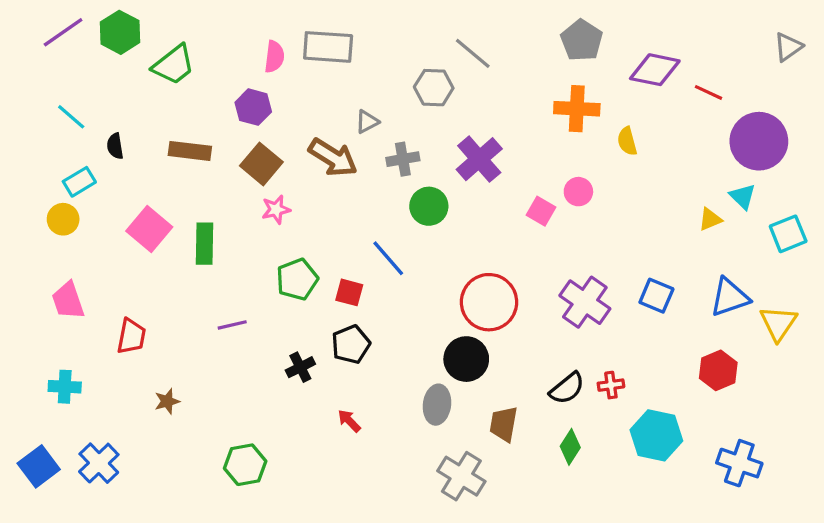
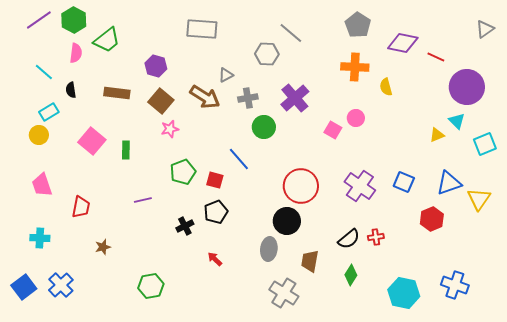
pink semicircle: (274, 57) -> (76, 53), moved
green rectangle: (204, 244) -> (126, 150), size x0.7
red hexagon: (718, 370) -> (432, 219), moved
cyan hexagon: (656, 435) -> (404, 293), moved

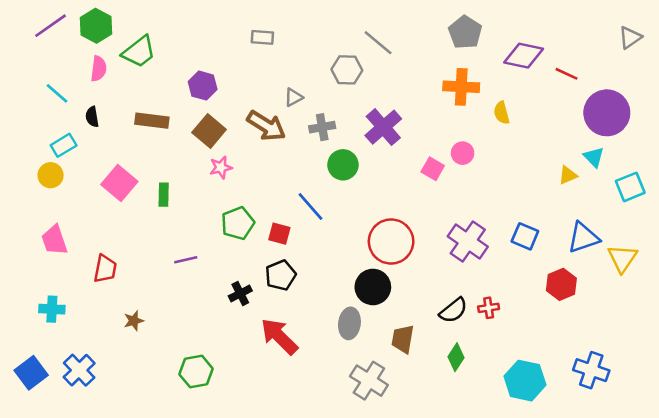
gray rectangle: (202, 29) -> (262, 37), size x0.6
red arrow: (215, 259) -> (279, 336), size x2.0

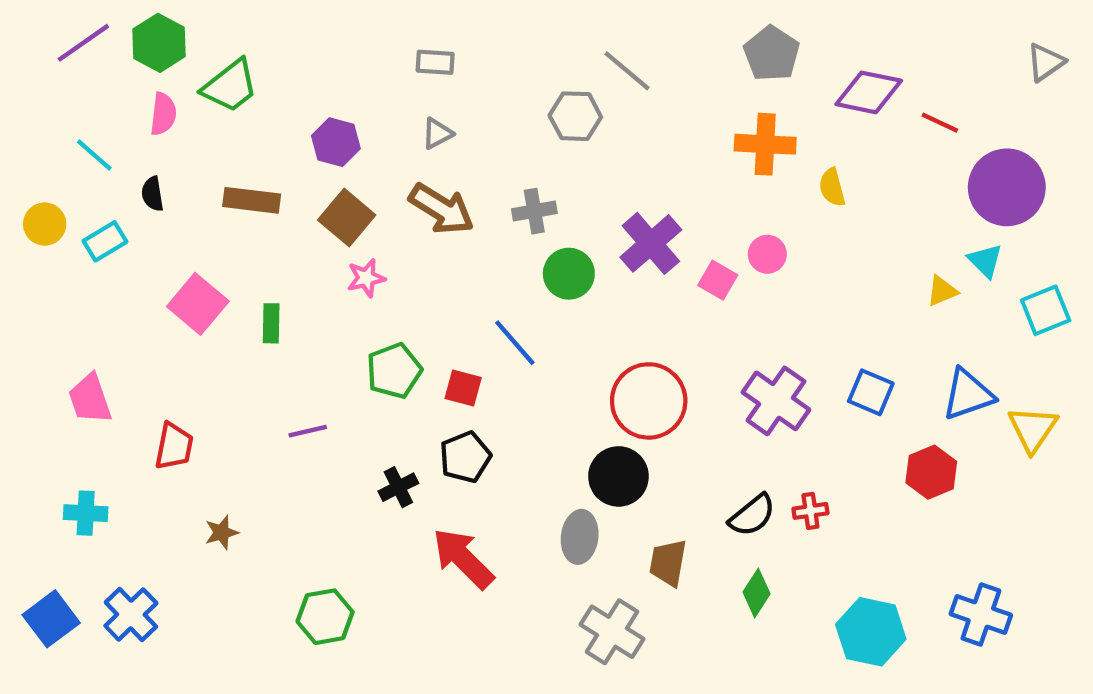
gray triangle: (294, 97) -> (437, 133), moved
purple cross: (383, 127) -> (651, 243), moved
yellow circle: (51, 175) -> (45, 224), moved

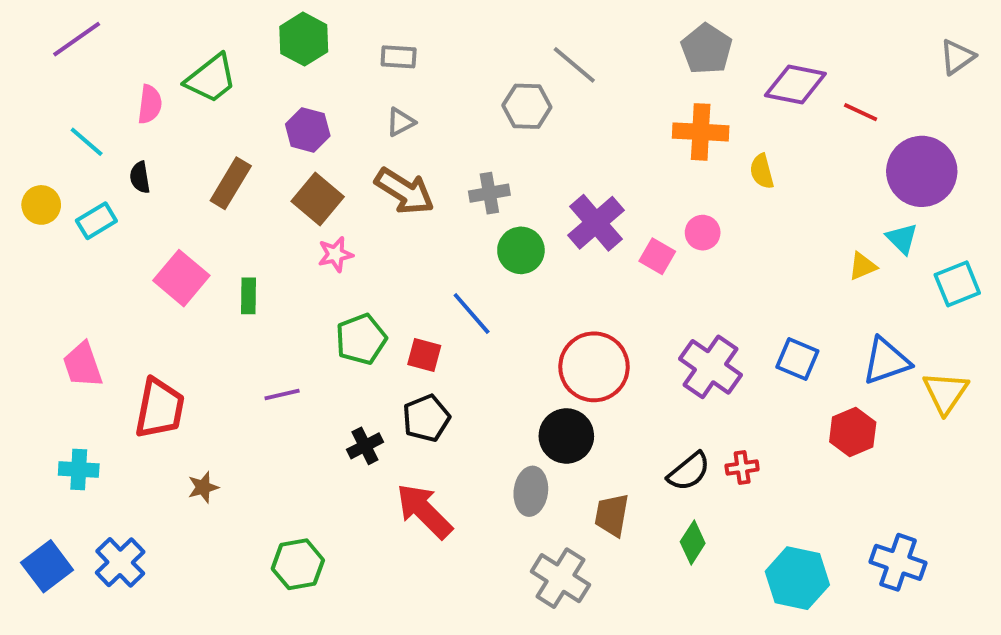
green hexagon: (159, 43) -> (304, 39), moved
brown rectangle: (252, 200) -> (231, 183), turned -66
red trapezoid: (174, 446) -> (160, 408), size x1.4

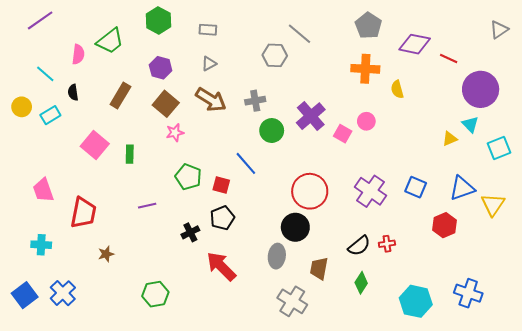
green pentagon: (361, 339) -> (188, 177), turned -30

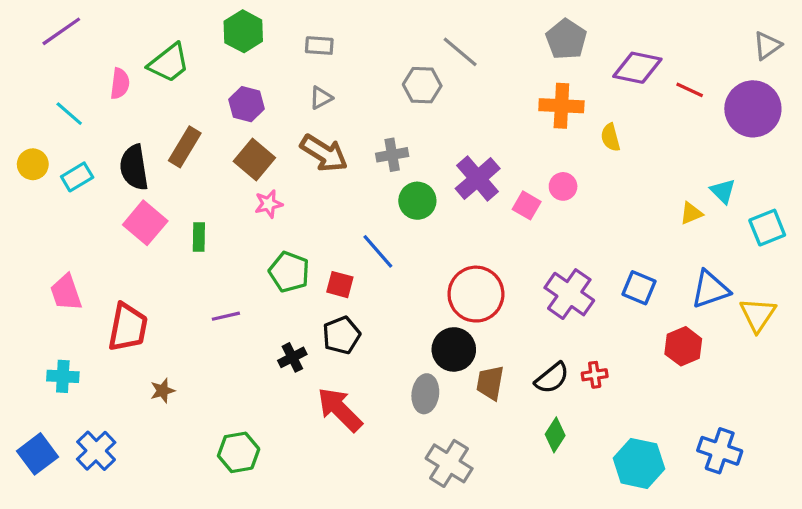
purple circle: (481, 89) -> (753, 109), moved
black semicircle: (73, 92) -> (134, 167), moved, size x1.8
brown trapezoid: (319, 268) -> (490, 383), moved

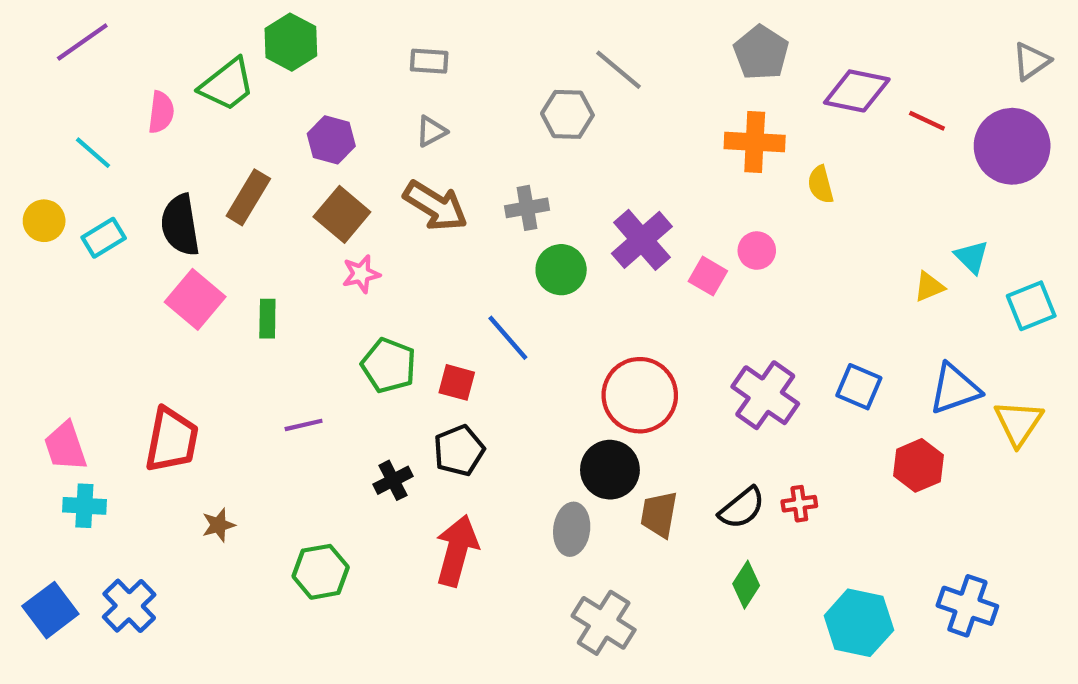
green hexagon: (243, 31) -> (291, 42), moved
pink trapezoid: (66, 292) -> (65, 446), moved
red arrow: (340, 410) -> (457, 550), turned 60
green hexagon: (239, 452) -> (321, 572), moved

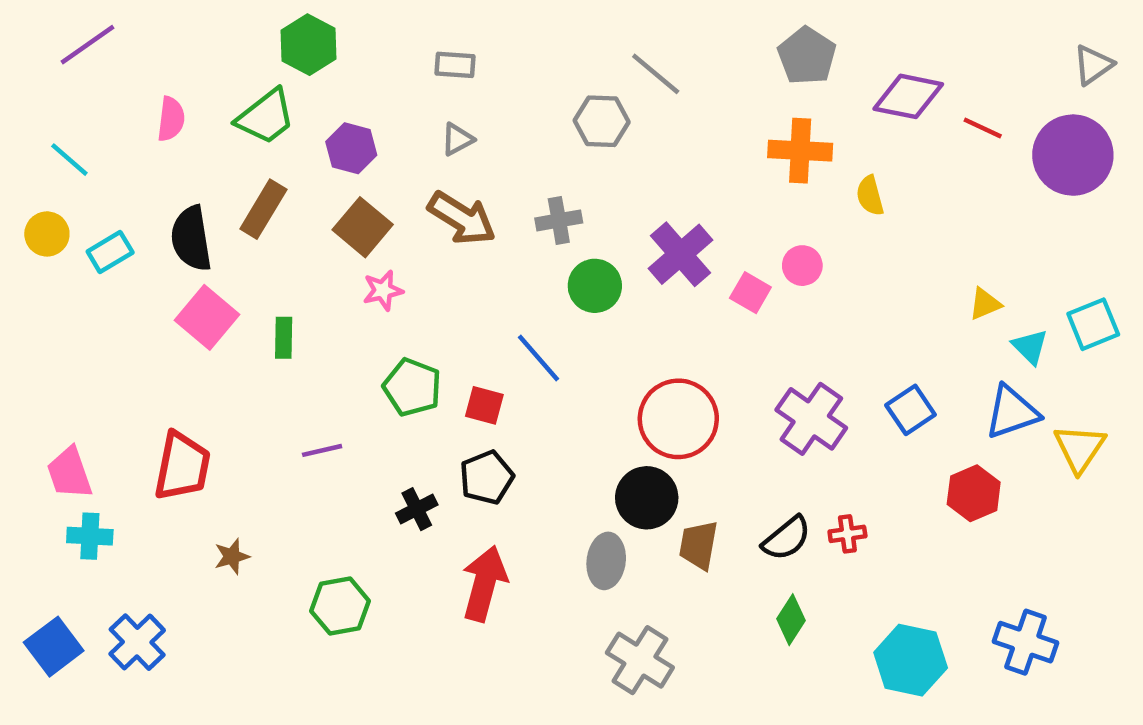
green trapezoid: (227, 85) -> (266, 117), moved
cyan line: (93, 153) -> (69, 160), moved
cyan triangle: (972, 257) -> (1030, 347), moved
blue square: (859, 387) -> (911, 410), turned 33

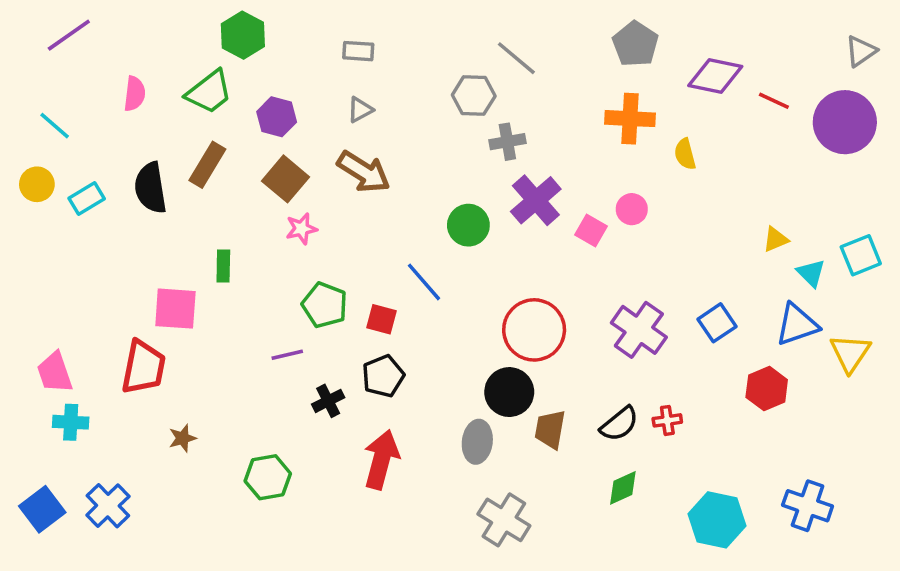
gray cross: (559, 220) -> (507, 142), moved
pink square: (207, 317) -> (175, 309), moved, turned -36
purple line: (322, 450) -> (287, 355), moved
green diamond: (791, 620) -> (623, 488), turned 33

